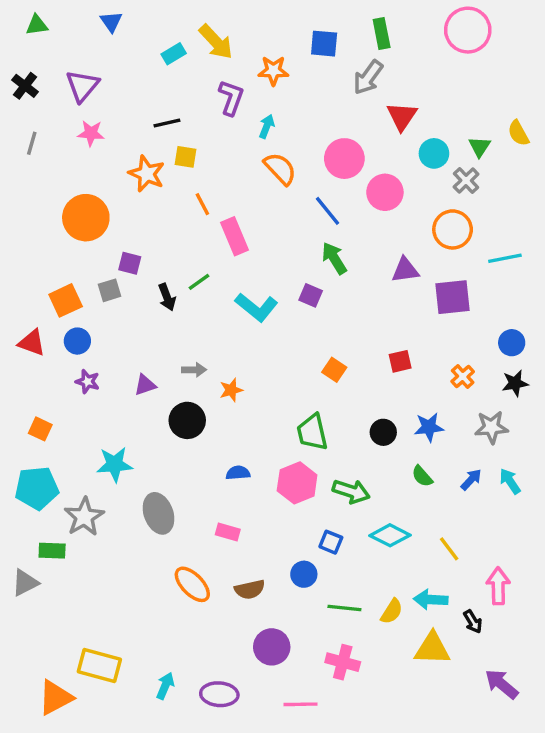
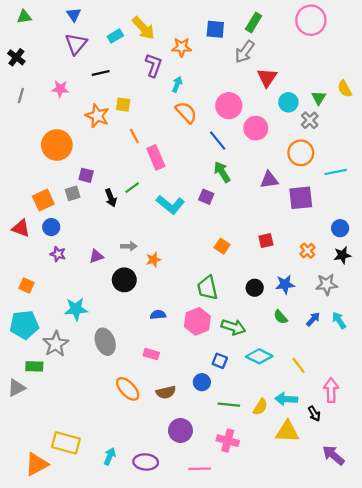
green rectangle: (382, 33) -> (254, 22), turned 42
purple triangle: (82, 86) -> (76, 44), moved
black line: (167, 123) -> (101, 73), moved

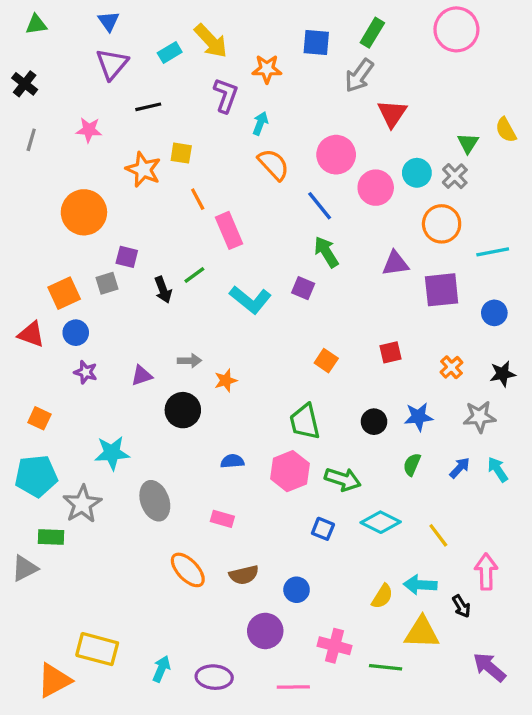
cyan circle: (288, 102) -> (417, 173), moved
blue circle: (340, 228) -> (494, 313), moved
green semicircle: (281, 317) -> (412, 464), turned 64
blue circle: (202, 382) -> (297, 590), moved
green line: (229, 405) -> (386, 667), moved

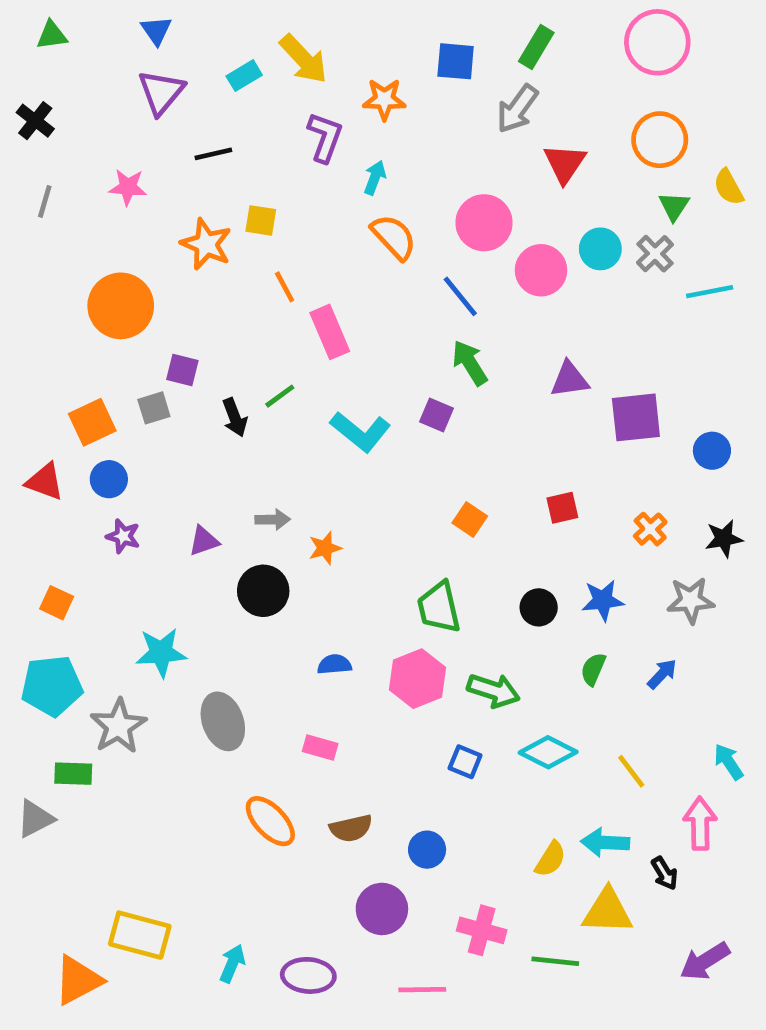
orange circle: (442, 224) -> (660, 140), moved
cyan line: (493, 252) -> (710, 292), moved
cyan arrow: (498, 469) -> (729, 762), moved
purple arrow: (489, 667) -> (705, 961), turned -72

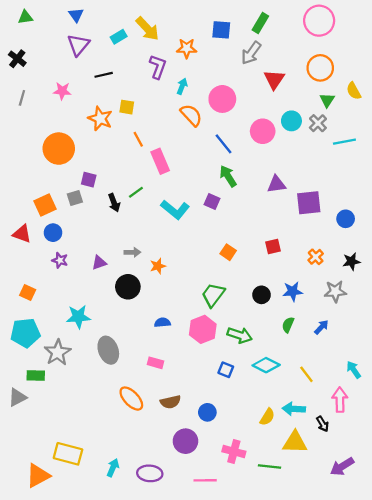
pink circle: (484, 223) -> (222, 99), moved
green trapezoid: (439, 607) -> (213, 295), turned 50

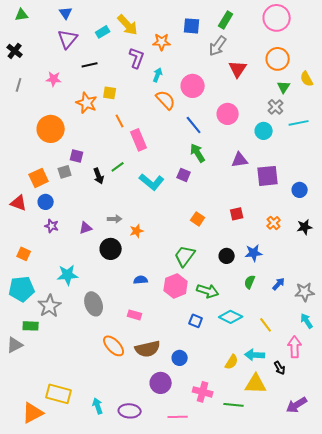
cyan circle: (291, 121) -> (264, 131), moved
gray star: (335, 291) -> (305, 292), moved
brown semicircle: (170, 402) -> (148, 349), size x1.4
cyan arrow: (113, 468) -> (98, 406), turned -42

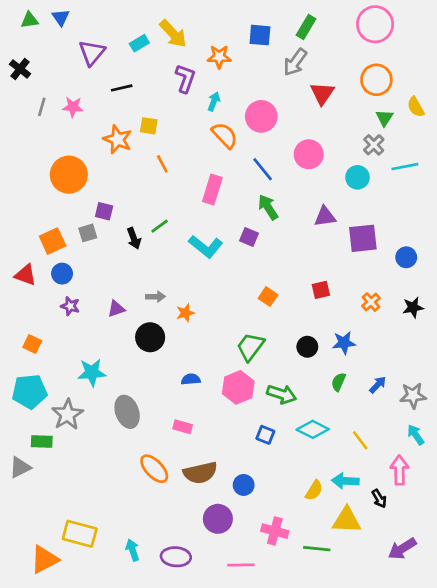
blue triangle: (66, 13) -> (61, 17), moved
gray line: (19, 85) -> (42, 107), moved
pink rectangle: (139, 140) -> (212, 190), moved, turned 40

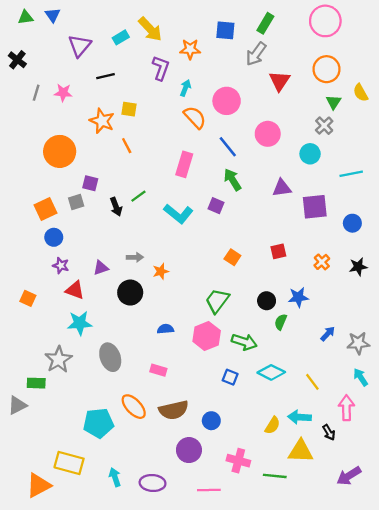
orange line: (162, 164) -> (127, 146), moved
cyan line: (405, 167) -> (351, 174), moved
red triangle: (25, 275) -> (75, 290), moved
green semicircle: (338, 382) -> (281, 322), moved
cyan pentagon: (30, 391) -> (98, 423), moved

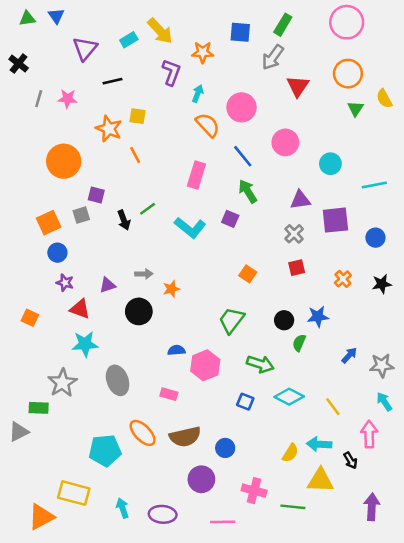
gray cross: (324, 126) -> (294, 234), moved
pink hexagon: (207, 336) -> (205, 365), moved
purple arrow: (349, 476) -> (372, 507), turned 125

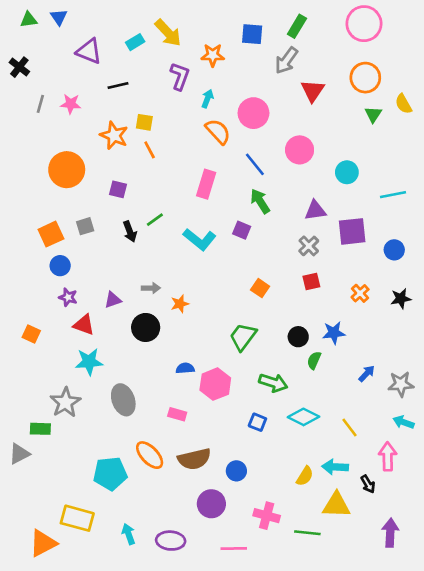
purple triangle: (85, 49) -> (89, 51), turned -48
orange line: (135, 155) -> (150, 150), moved
purple square: (96, 195) -> (118, 189), moved
cyan arrow: (384, 402) -> (403, 422), turned -36

